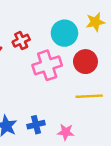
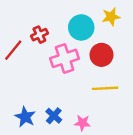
blue cross: (36, 125) -> (54, 116), turned -35

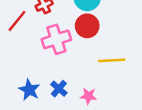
red circle: (101, 55) -> (87, 26), moved
pink cross: (65, 58) -> (56, 39), moved

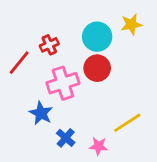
yellow line: (112, 60) -> (127, 123), moved, turned -30
blue star: (29, 90) -> (41, 113), moved

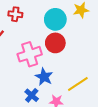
red cross: (49, 45) -> (15, 14), moved, turned 32
blue star: (41, 113) -> (44, 77), moved

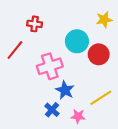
cyan circle: (55, 19) -> (77, 41), moved
red circle: (55, 43) -> (99, 54), moved

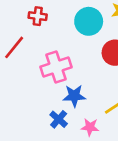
cyan circle: (77, 41) -> (89, 21), moved
blue star: (65, 90) -> (74, 96), turned -30

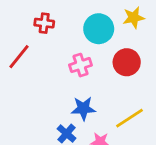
pink cross: (56, 67) -> (81, 65), moved, size x0.7

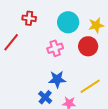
yellow star: (134, 18) -> (96, 25), moved

